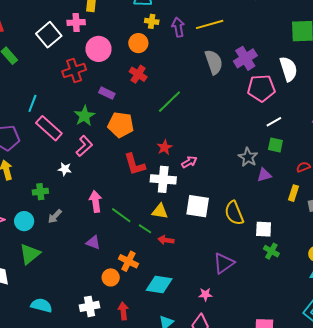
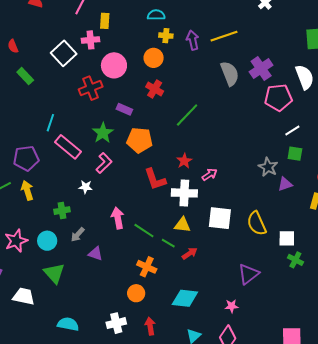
red arrow: (166, 240) -> (190, 253), turned 140
purple triangle: (93, 242) -> (95, 254), moved
green triangle: (30, 254) -> (54, 273), turned -30
orange cross: (128, 261) -> (147, 267), moved

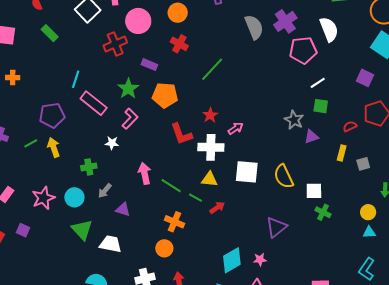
white trapezoid: (24, 296) -> (110, 244), moved
cyan diamond: (185, 298) -> (232, 260), moved, turned -36

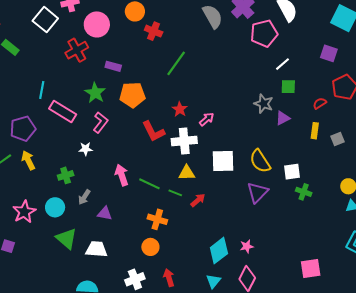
red cross: (179, 44) -> (154, 31), moved
purple triangle: (276, 227) -> (257, 192), moved

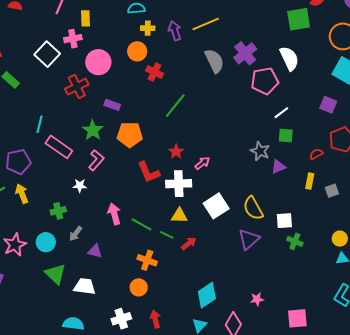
white square: (223, 161) -> (216, 206), turned -35
pink star: (247, 246) -> (257, 299), moved

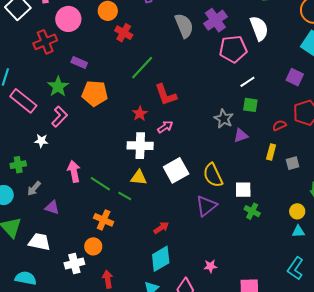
red L-shape: (148, 172) -> (166, 95), moved
red arrow: (189, 243) -> (161, 228), moved
white cross: (121, 319) -> (74, 264), moved

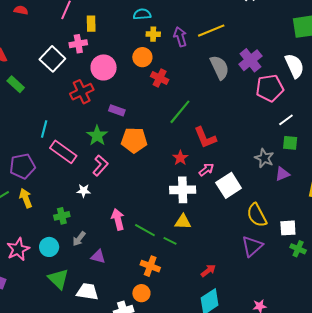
white square: (176, 170) -> (229, 185), moved

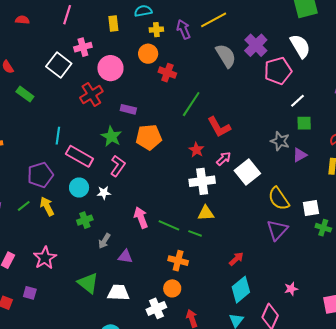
yellow rectangle: (91, 24) -> (113, 23), moved
cyan circle: (49, 247) -> (79, 188), moved

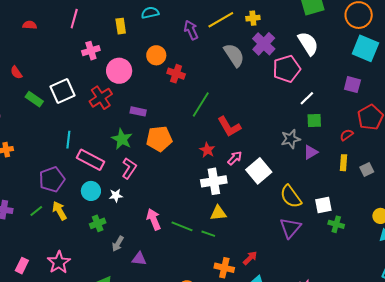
yellow cross: (156, 30) -> (253, 18), moved
white square: (59, 65) -> (62, 91), moved, turned 30
gray star: (280, 141) -> (291, 139), turned -30
orange cross: (178, 261) -> (224, 268), moved

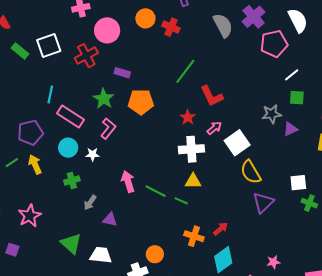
red cross: (176, 74) -> (171, 27), moved
yellow semicircle: (291, 197) -> (251, 172), moved

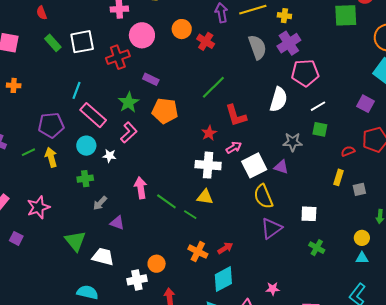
white semicircle: (298, 20) -> (279, 99), moved, turned 35
purple triangle: (290, 129) -> (281, 167), moved, turned 35
green cross: (309, 203) -> (317, 248), moved

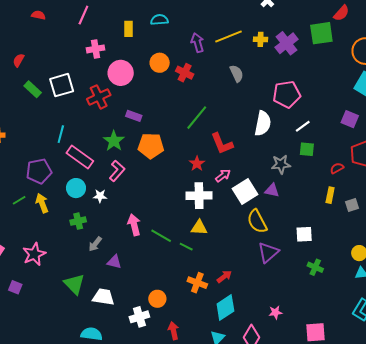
red semicircle: (42, 13) -> (19, 60), turned 56
purple cross: (289, 43) -> (286, 43), moved
gray semicircle: (257, 47) -> (237, 73), size x0.7

